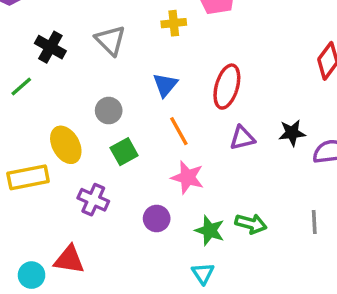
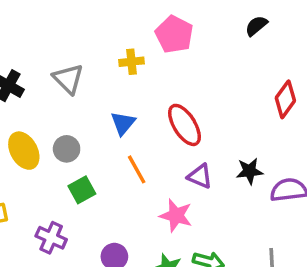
red ellipse: (227, 87) -> (184, 125), turned -48
purple triangle: (242, 138) -> (200, 176), turned 36
yellow ellipse: (66, 145) -> (24, 151), moved
pink star: (187, 177) -> (176, 216), moved

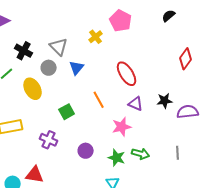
yellow cross: (132, 62) -> (96, 37), turned -32
blue triangle: (123, 123) -> (77, 68), moved
gray circle: (67, 149) -> (49, 68), moved
pink star: (176, 216) -> (122, 127), turned -30

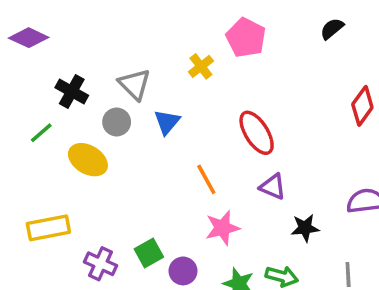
yellow ellipse: (33, 89) -> (88, 160), turned -30
black star: (165, 101) -> (305, 228), moved
green square: (67, 112) -> (149, 253), moved
pink star: (122, 127) -> (222, 228), moved
purple cross: (49, 140) -> (100, 264), moved

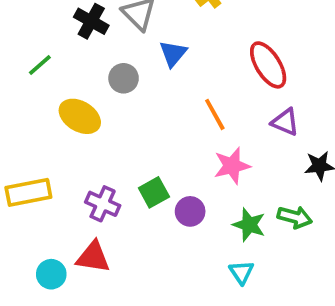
black cross: (72, 92) -> (91, 21), moved
gray circle: (117, 122) -> (124, 78), moved
yellow ellipse: (88, 160) -> (80, 116), moved
yellow rectangle: (48, 228) -> (28, 192), moved

